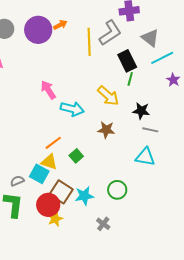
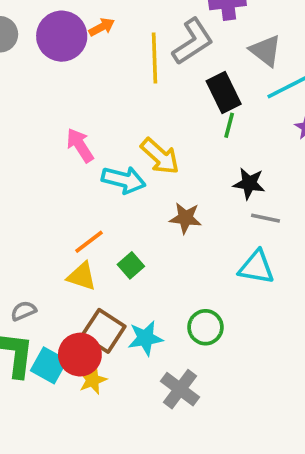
yellow arrow: (108, 96) -> (160, 156), moved
cyan square: (39, 174) -> (49, 365), moved
gray cross: (103, 224) -> (180, 389), size x1.5

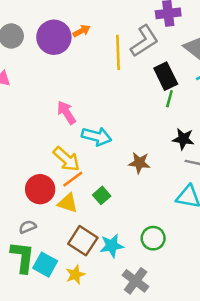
yellow arrow: (160, 156) -> (66, 159), moved
red circle: (80, 355) -> (40, 189), moved

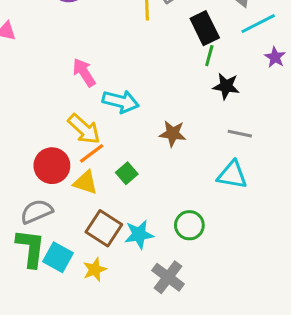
black star: (183, 139) -> (226, 86), moved
gray semicircle: (28, 227) -> (37, 211), size x1.5

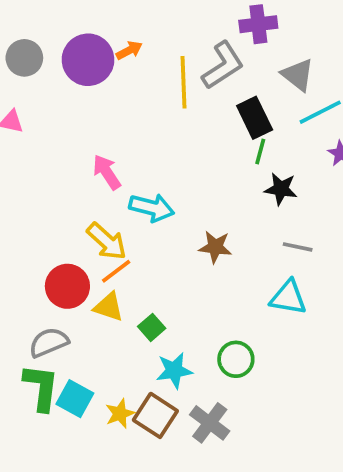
green square: (127, 173) -> (152, 327), moved
brown square: (104, 228) -> (155, 415), moved

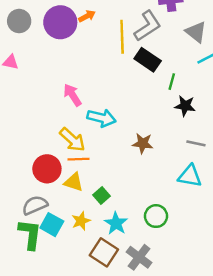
black rectangle: (255, 118) -> (148, 60), moved, turned -30
orange line: (116, 271) -> (78, 159), turned 35
cyan star: (174, 371) -> (116, 223), turned -30
cyan square: (75, 399) -> (52, 225), moved
yellow star: (120, 414) -> (81, 221), moved

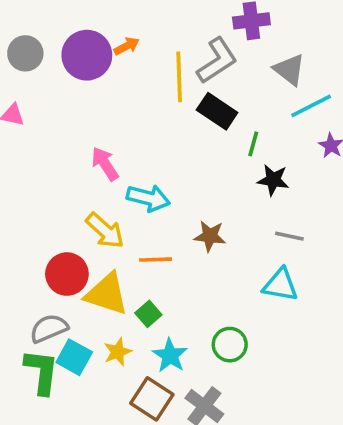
orange line: (78, 159) -> (156, 260), moved
yellow triangle: (74, 182) -> (107, 294), size x1.5

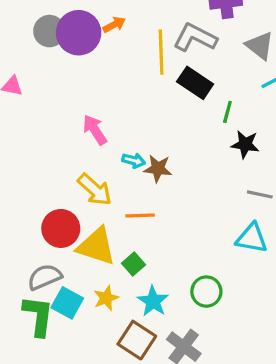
gray circle: (25, 53) -> (49, 31), moved
gray L-shape: (217, 61) -> (195, 38), turned -120
cyan arrow: (148, 198) -> (134, 161), size x0.6
brown star: (210, 236) -> (158, 169), moved

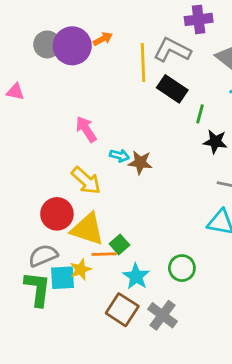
orange line: (140, 216) -> (104, 254), moved
yellow star: (106, 298) -> (81, 269), moved
cyan square: (67, 303) -> (62, 278), turned -32

